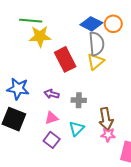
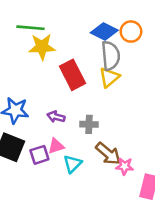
brown arrow: (106, 119) -> (108, 154), moved, turned -40
cyan triangle: (77, 128) -> (72, 164), moved
purple square: (52, 140) -> (39, 155), moved, turned 35

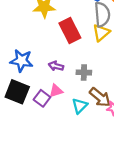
purple square: (39, 155) -> (42, 98), turned -35
cyan triangle: (72, 164) -> (80, 106), moved

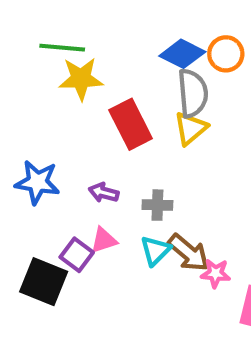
black square: (17, 92) -> (44, 282), moved
cyan triangle: (80, 106) -> (155, 251), moved

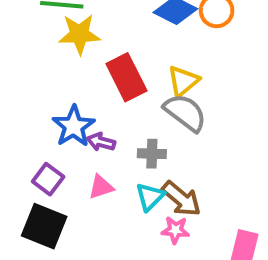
gray semicircle: (193, 93) -> (185, 113), moved, turned -48
blue star: (37, 182) -> (74, 126), moved, turned 30
purple square: (77, 255) -> (48, 179), moved
pink star: (215, 273) -> (175, 230), moved

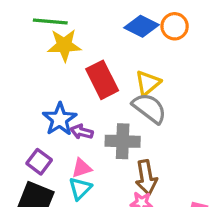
gray cross: (152, 154) -> (123, 141), size x1.5
cyan triangle: (150, 197) -> (80, 189), moved
brown arrow: (181, 199) -> (146, 177), turned 40

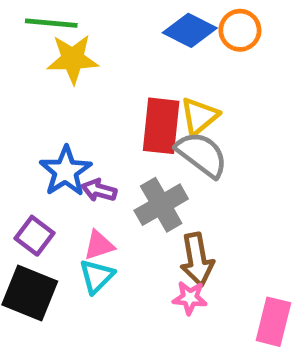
red rectangle: (102, 80) -> (161, 126), moved, turned 33
gray cross: (123, 141) -> (161, 205), turned -32

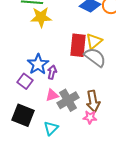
purple arrow: (99, 190) -> (52, 72), turned 88
gray cross: (161, 205) -> (68, 100), moved
purple square: (35, 236) -> (25, 81), moved
cyan triangle: (97, 276) -> (51, 128), moved

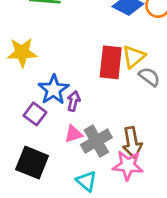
yellow star: (41, 17) -> (22, 52), moved
gray semicircle: (95, 57) -> (149, 77), moved, size x0.7
pink star: (90, 117) -> (128, 165), size x1.5
cyan triangle: (51, 128) -> (86, 181), moved, turned -35

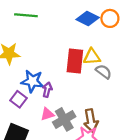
yellow triangle: (134, 57) -> (92, 57), turned 36
blue star: (54, 90) -> (32, 81), turned -30

